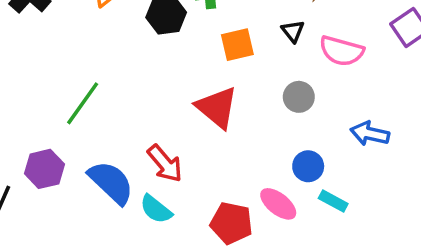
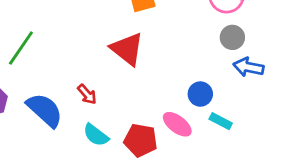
gray circle: (299, 97) -> (232, 37), moved
red arrow: (165, 164) -> (87, 94), size x0.7
cyan semicircle: (156, 209) -> (96, 135), moved

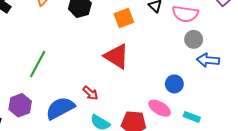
blue semicircle: (45, 110) -> (60, 108), turned -64
cyan rectangle: (221, 121) -> (192, 117), moved

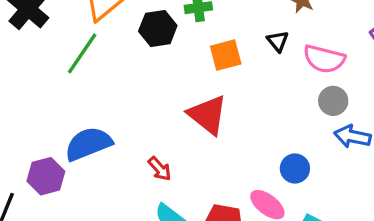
green line: (38, 64) -> (82, 53), moved
blue semicircle: (60, 108) -> (88, 144), moved

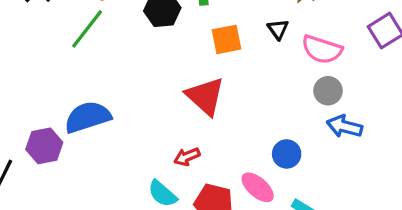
red arrow: (160, 169) -> (187, 157), moved, turned 105

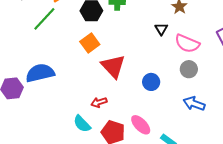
orange square: (227, 39) -> (90, 43), moved, turned -30
blue arrow: (344, 126) -> (194, 104), moved
blue circle: (287, 154) -> (151, 82), moved

